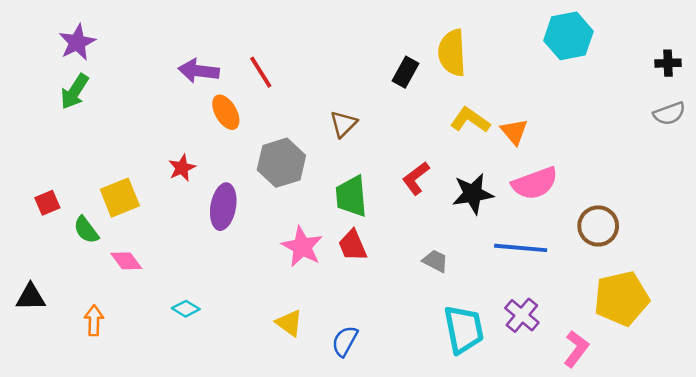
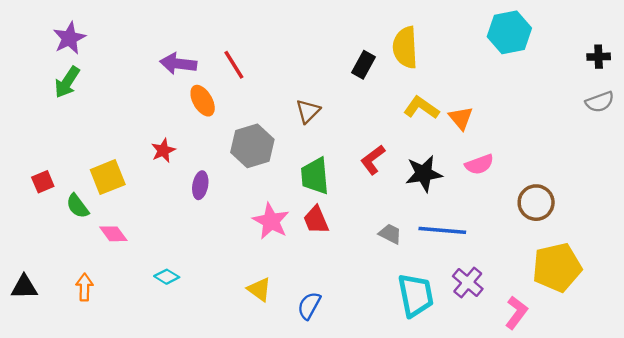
pink semicircle: (535, 183) -> (479, 164), size x0.7
purple ellipse: (223, 207) -> (200, 185), size x0.7
blue line: (521, 248) -> (442, 230), moved
black triangle: (31, 297) -> (24, 287), moved

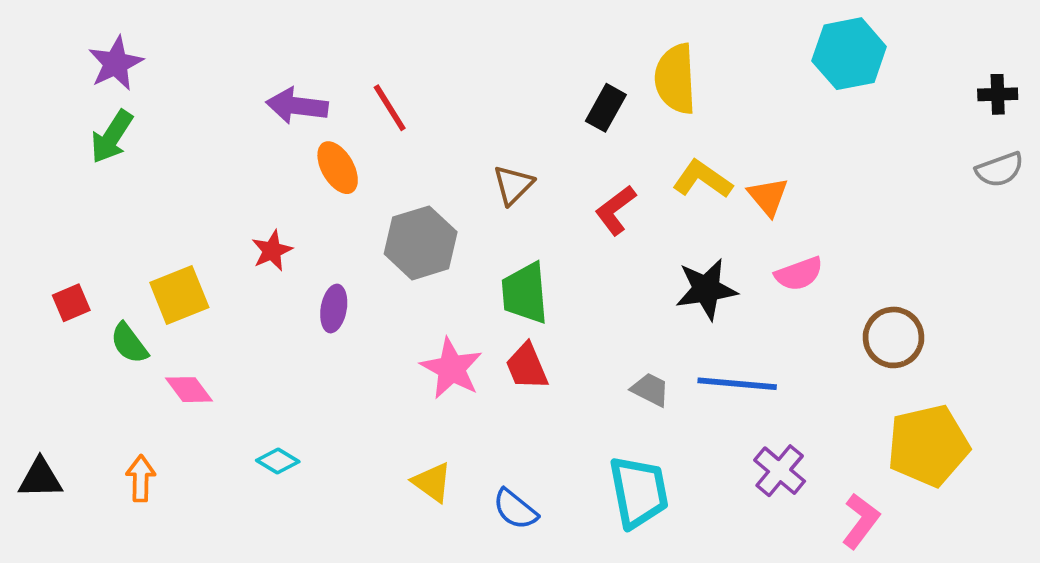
red L-shape: (373, 160) -> (616, 210), moved
cyan trapezoid: (416, 295) -> (639, 492), moved
blue semicircle: (309, 306) -> (515, 509), turned -80

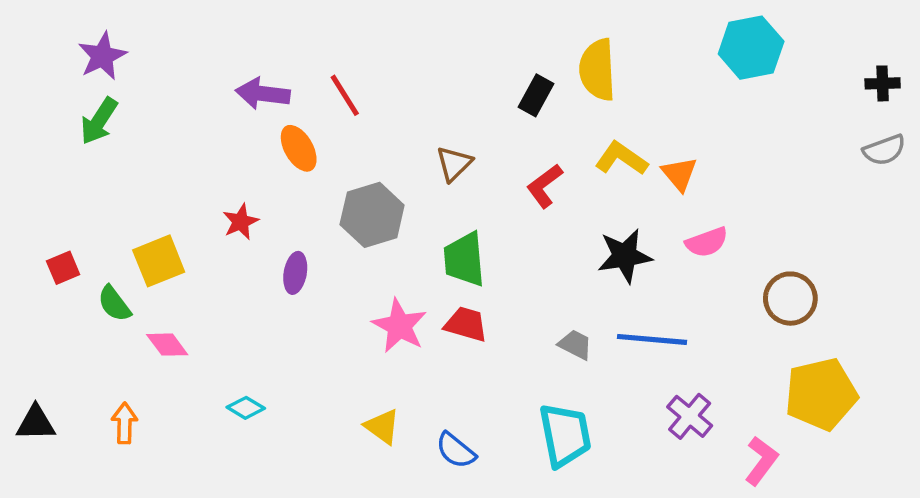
red trapezoid: (527, 366) -> (466, 324), turned 129

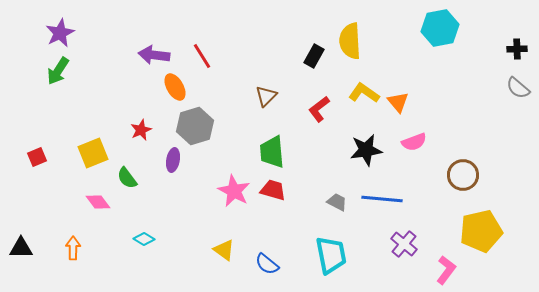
gray semicircle: (884, 150) -> (518, 88), turned 60
gray hexagon: (372, 215) -> (195, 126), moved
green semicircle: (114, 304) -> (127, 178), moved

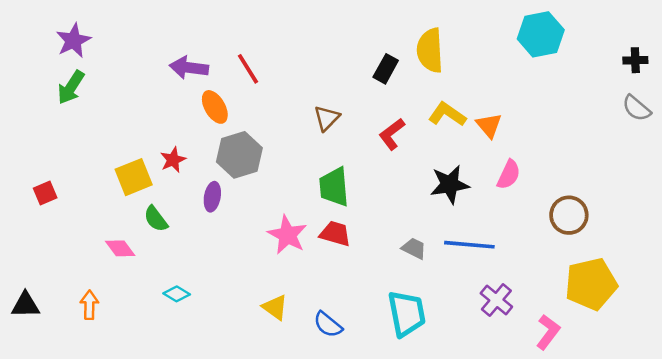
pink semicircle: (414, 142) -> (509, 175), turned -45
yellow square: (93, 153) -> (134, 177), moved

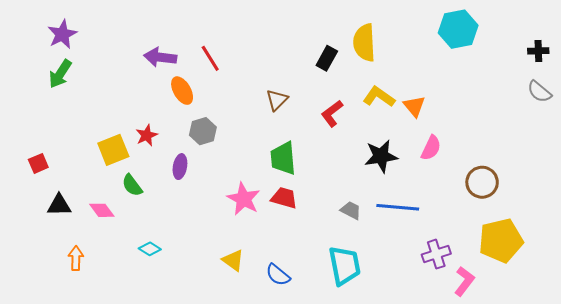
gray hexagon: (239, 155) -> (203, 131), size x0.7
purple cross: (496, 300) -> (436, 254), moved, turned 32
black triangle: (25, 305) -> (59, 205), moved

